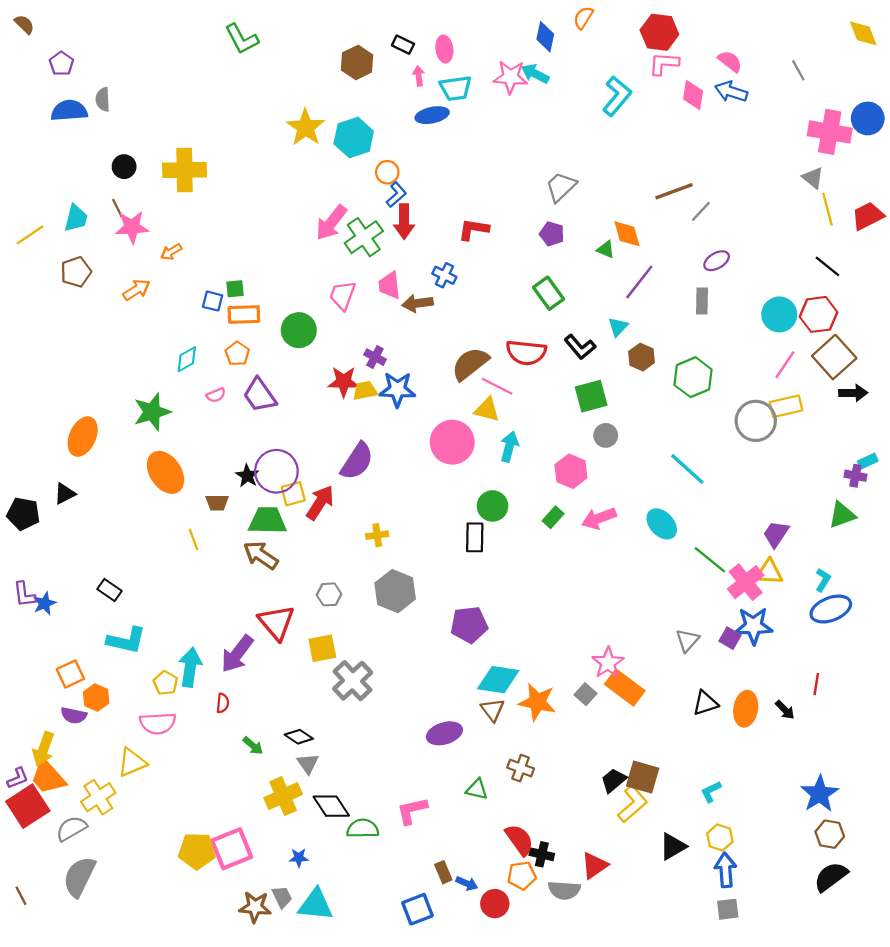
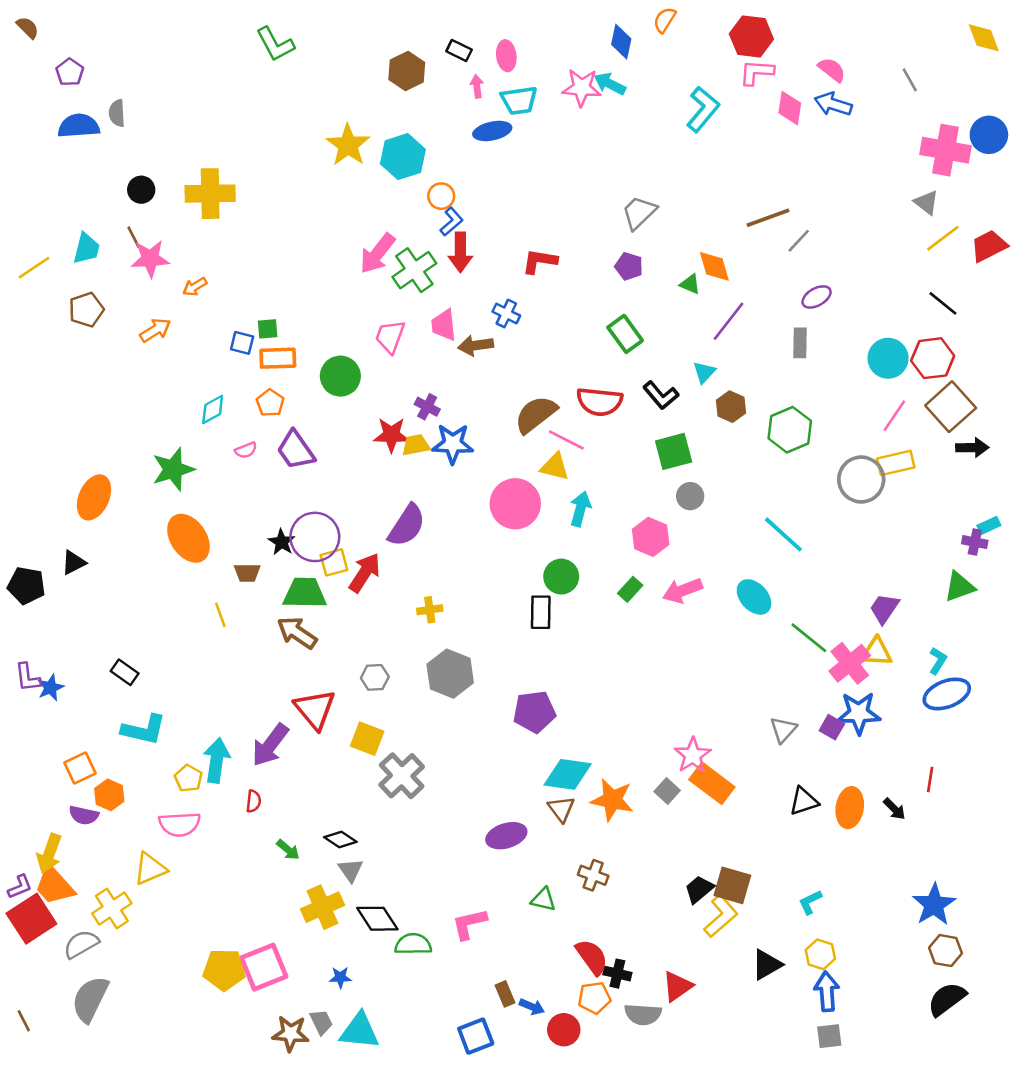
yellow line: (827, 209) -> (943, 238), turned 68
yellow square: (322, 648) -> (367, 739), turned 32

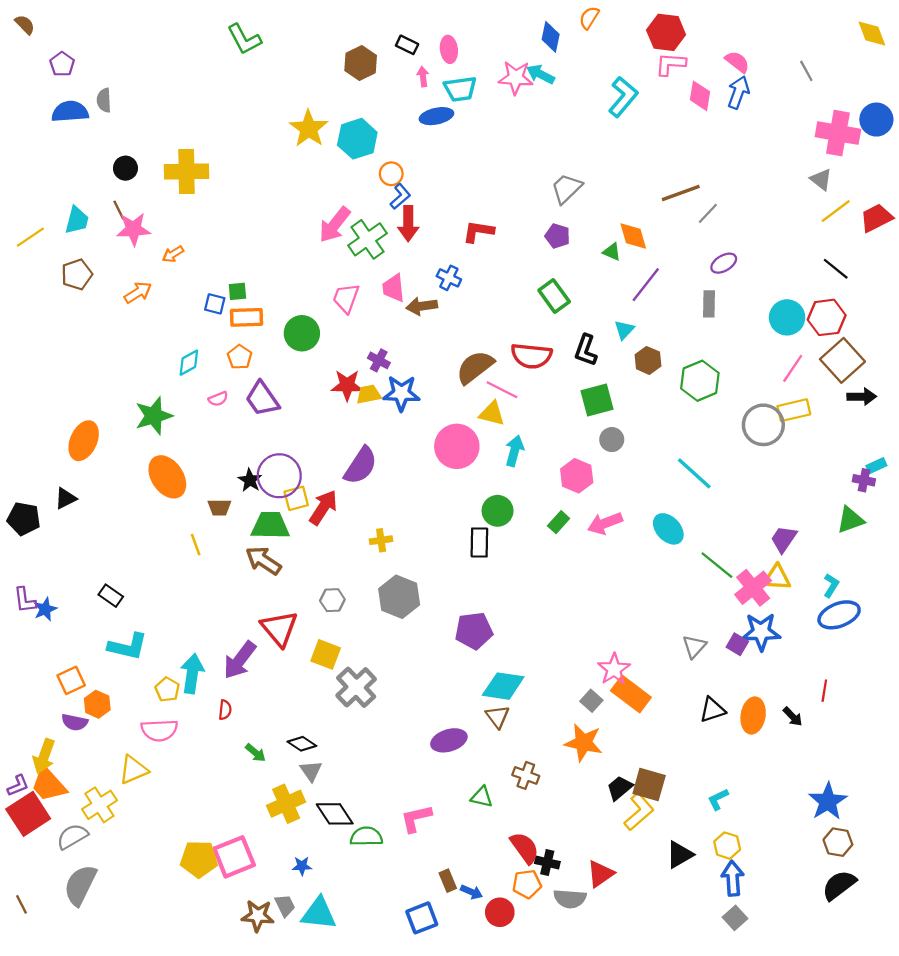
blue arrow: (833, 104) -> (738, 92), turned 92
black L-shape: (661, 395) -> (586, 350), turned 60
orange star: (612, 800) -> (583, 743), moved
gray square: (829, 1036) -> (735, 918), turned -35

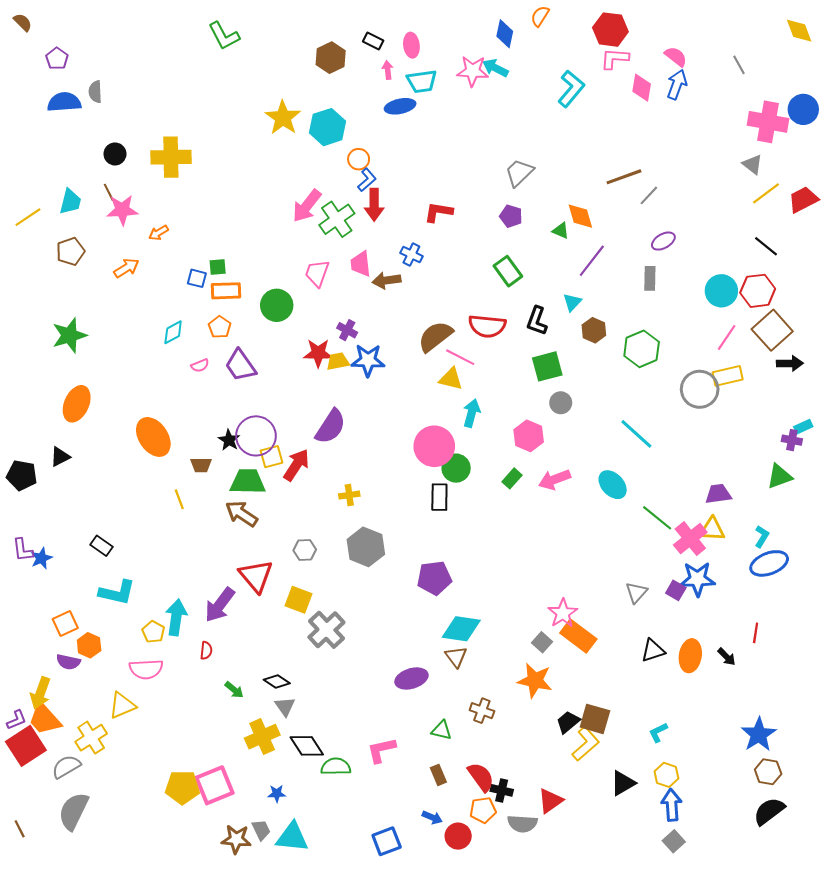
green star: (154, 416) -> (69, 335), moved
pink circle: (457, 446) -> (434, 446), moved
purple trapezoid: (784, 539) -> (718, 494), turned 48
brown rectangle: (448, 881) -> (438, 775), moved

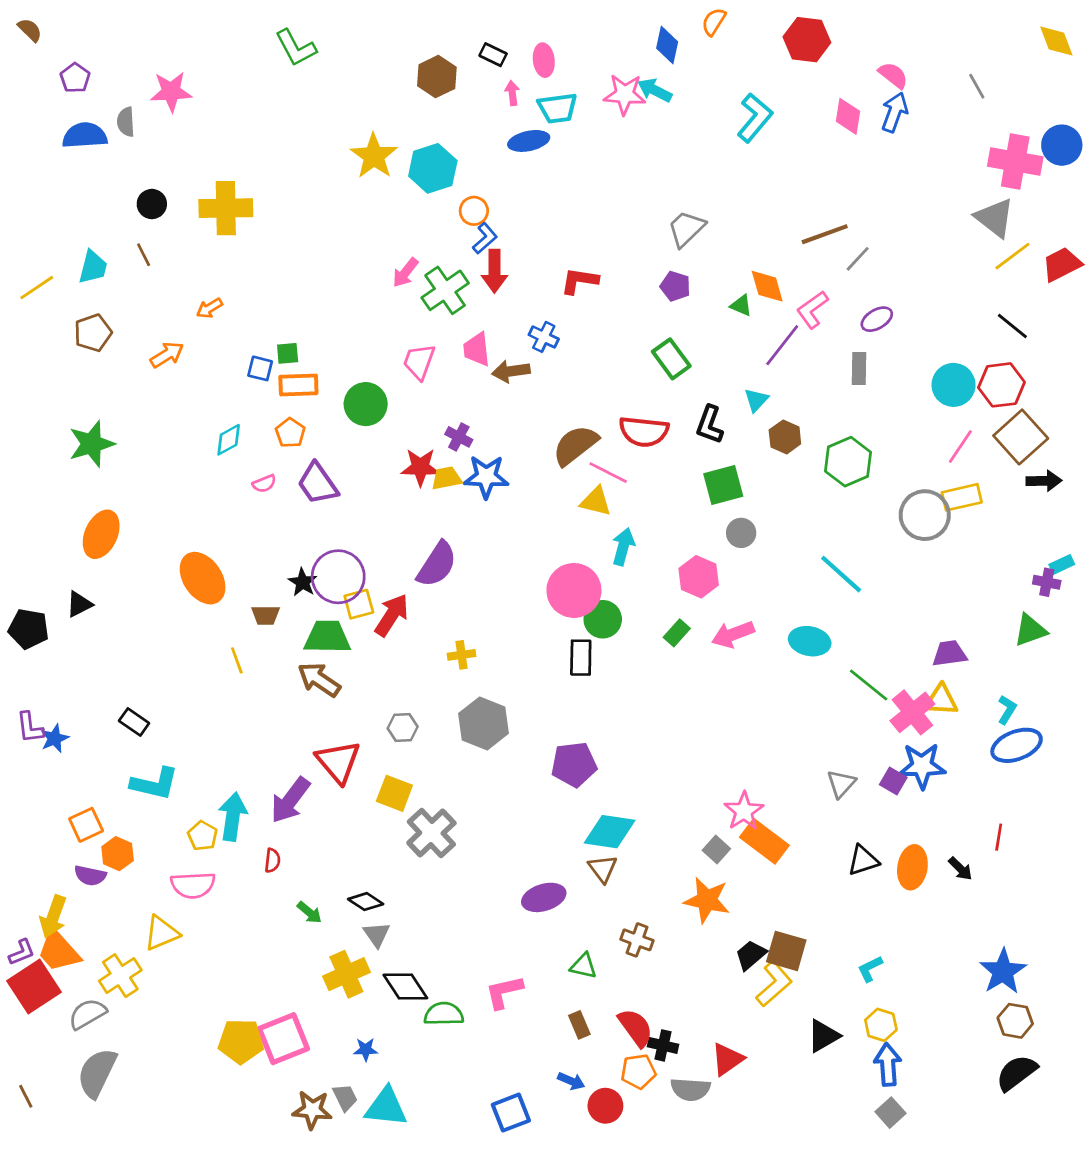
pink L-shape: (615, 59) -> (812, 310), moved, turned -40
gray triangle: (752, 164) -> (995, 218), size x1.5
pink arrow: (307, 206) -> (405, 273), size x0.7
pink star: (122, 210) -> (171, 92), moved
cyan ellipse: (613, 485) -> (810, 641), turned -36

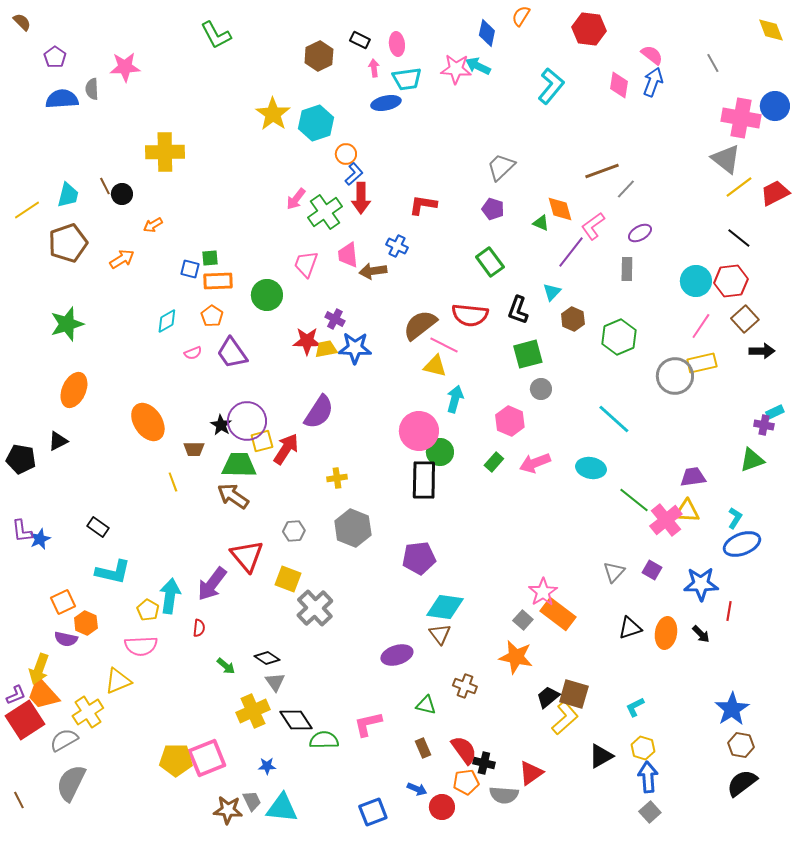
black circle: (152, 204) -> (122, 194), moved
brown pentagon: (93, 333) -> (68, 243), size x1.4
brown square: (1021, 437) -> (745, 319), size x0.7
black rectangle: (581, 658) -> (424, 480), size x1.4
blue star: (922, 766) -> (701, 584), moved

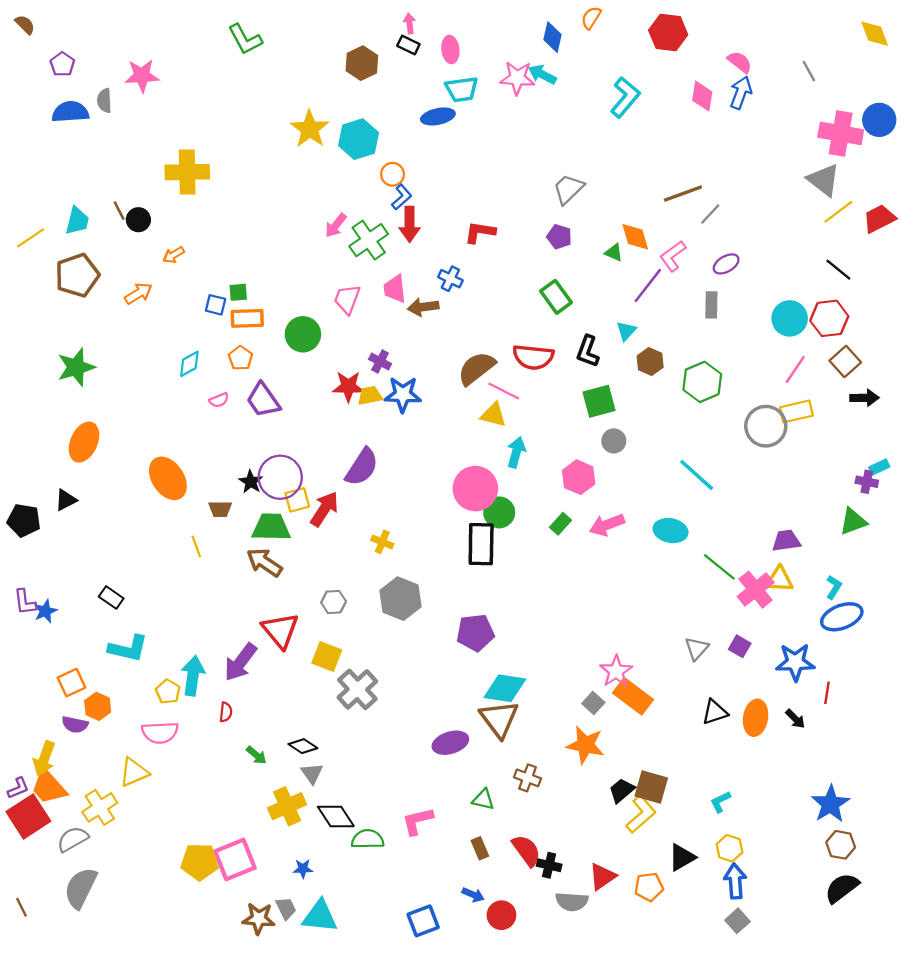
pink arrow: (374, 68) -> (410, 23), moved
yellow cross: (337, 478) -> (382, 542), turned 30
brown triangle: (440, 634) -> (499, 719), size x1.6
orange pentagon: (466, 782) -> (649, 887), moved

